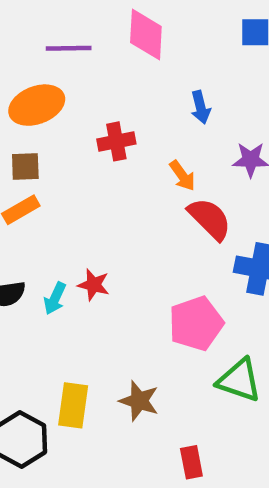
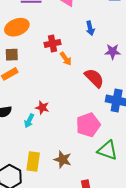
orange arrow: (182, 176) -> (66, 59), moved
cyan arrow: (55, 298) -> (29, 121), moved

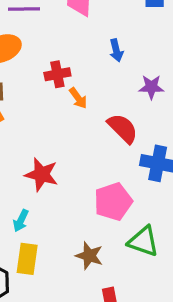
red star: (42, 108) -> (42, 174), size x1.5
cyan arrow: (29, 121) -> (21, 221), moved
brown star: (63, 159) -> (89, 256), moved

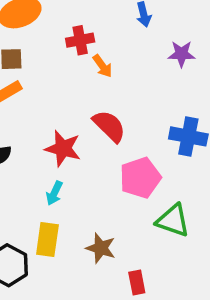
red semicircle: (123, 128) -> (109, 126), moved
cyan arrow: (21, 221) -> (54, 193), moved
brown star: (89, 256) -> (101, 248), moved

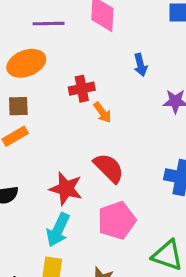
pink pentagon: (140, 178) -> (117, 220), moved
cyan arrow: (54, 193) -> (58, 230), size x1.5

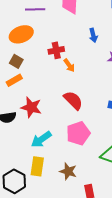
brown square: (18, 106) -> (16, 61), turned 32
red star: (66, 189) -> (31, 107), moved
cyan arrow: (58, 230) -> (41, 139), turned 30

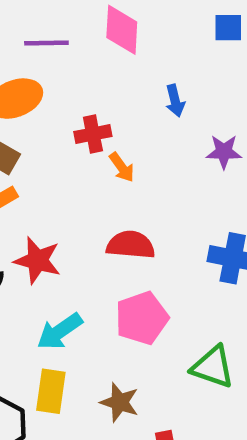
red semicircle: (73, 100) -> (131, 245), turned -40

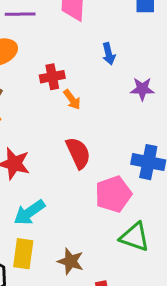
red semicircle: (131, 245) -> (78, 153), turned 60
pink pentagon: (142, 318) -> (113, 194), moved

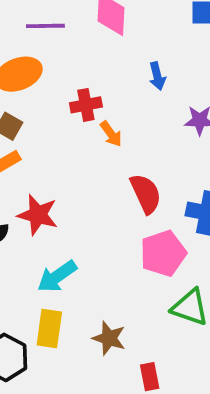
red semicircle: (78, 153) -> (146, 194), moved

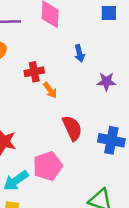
pink pentagon: (163, 253) -> (48, 166), moved

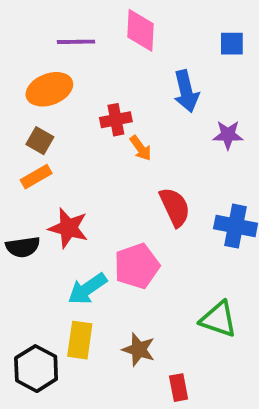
blue square: (109, 13) -> (232, 44), moved
blue arrow: (80, 53) -> (186, 91), size x1.5

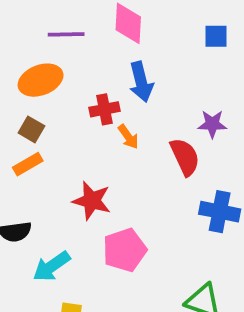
blue arrow: (186, 91) -> (141, 82), moved
red semicircle: (175, 207) -> (185, 157), moved
red star: (68, 228) -> (92, 201), moved
cyan arrow: (87, 289) -> (52, 266), moved

